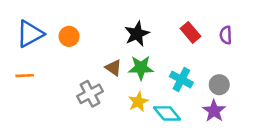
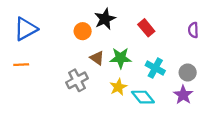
red rectangle: (190, 32) -> (146, 28), moved
black star: (137, 34) -> (105, 19), moved
orange circle: (69, 36) -> (83, 31), moved

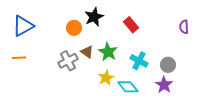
purple semicircle: (193, 30) -> (184, 27), moved
green star: (121, 58) -> (108, 52), turned 30
gray cross: (77, 80) -> (68, 61), moved

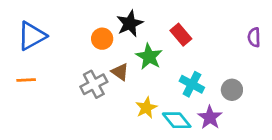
green star: (108, 52) -> (149, 57), moved
purple star: (164, 85) -> (210, 117), moved

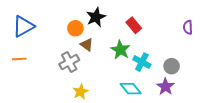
green star: (149, 57) -> (120, 50), moved
brown triangle: (120, 72) -> (87, 45), moved
yellow star: (146, 108) -> (81, 92), moved
purple star: (210, 117) -> (165, 87), moved

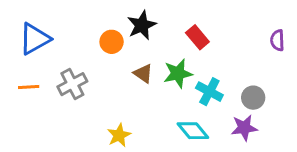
brown triangle: (87, 45) -> (143, 73), moved
green star: (120, 50) -> (178, 73), turned 30
gray cross: (69, 62) -> (72, 84), moved
purple star: (165, 87) -> (244, 128), turned 30

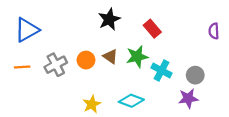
orange circle: (112, 42) -> (86, 60), moved
cyan diamond: (193, 131) -> (131, 101), moved, turned -30

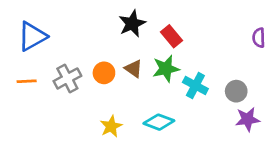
red rectangle: (152, 29) -> (172, 36), moved
purple star: (188, 98) -> (247, 119), moved

